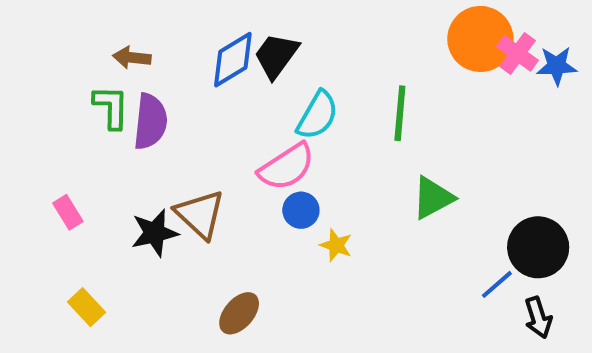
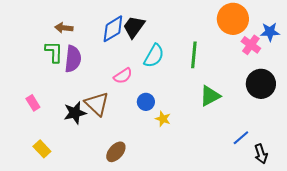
pink cross: (518, 53) -> (251, 45), moved
pink semicircle: (287, 167) -> (123, 76), moved, size x0.7
black circle: (538, 247) -> (261, 84), moved

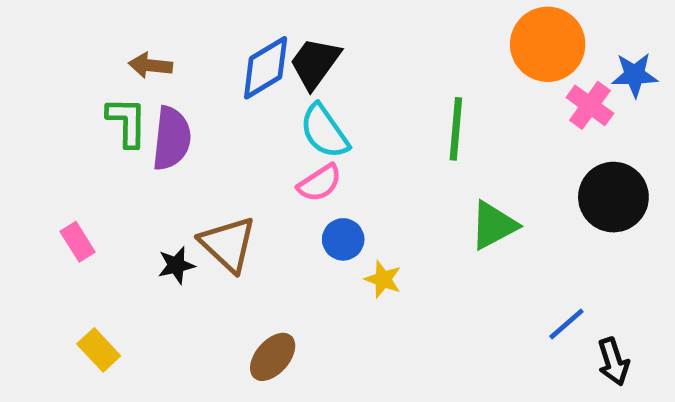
cyan semicircle: (154, 56) -> (324, 131), moved, turned 115
pink semicircle: (123, 76) -> (320, 183), moved
black star: (75, 113) -> (176, 265), size x0.7

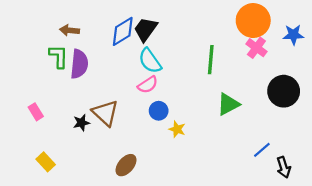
pink cross: (590, 105) -> (256, 48), moved

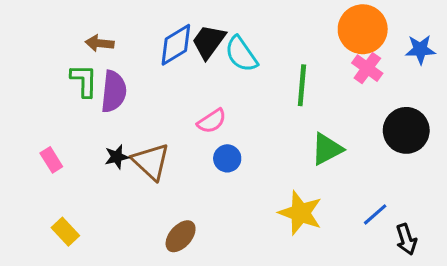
cyan semicircle: (150, 61) -> (241, 54), moved
black star: (81, 123) -> (117, 157), moved
yellow star: (177, 129) -> (300, 213), moved, size x1.8

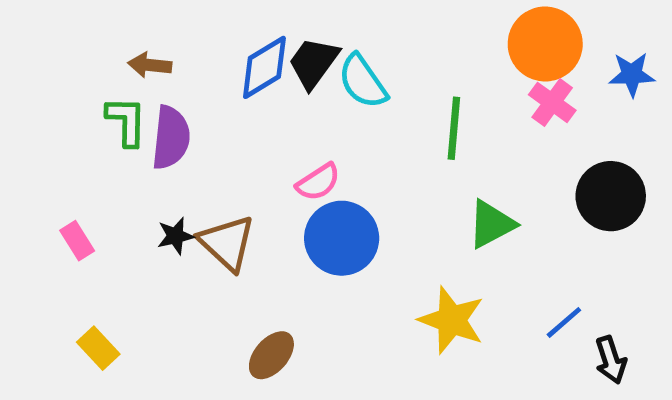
blue circle: (227, 158) -> (342, 238), size x1.8

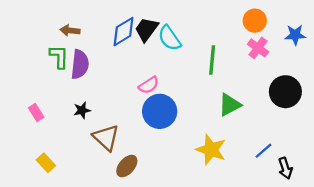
orange circle: (545, 44) -> (255, 21), size x0.7
brown triangle: (227, 243) -> (106, 138), moved

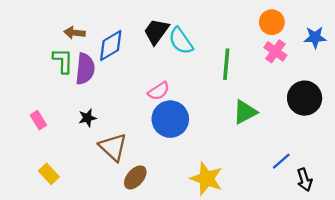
blue diamond: (124, 32) -> (111, 46), moved
yellow star: (211, 150) -> (206, 179), moved

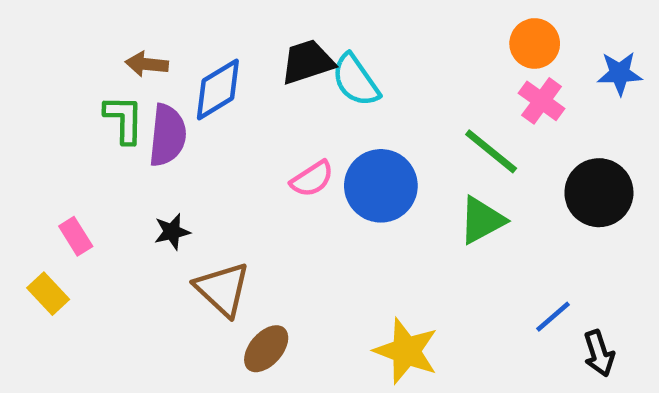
black trapezoid: (156, 32) -> (307, 62), turned 36
green line: (226, 64) -> (491, 151), moved, turned -56
blue circle: (170, 119) -> (381, 186), moved
yellow rectangle: (49, 174) -> (48, 294), moved

